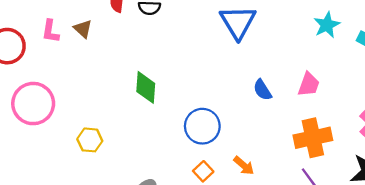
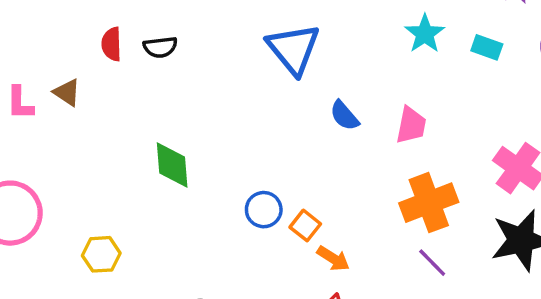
blue semicircle: (262, 90) -> (344, 116), moved
blue circle: (202, 126) -> (264, 210), size x0.7
orange square: (203, 171) -> (305, 226), moved

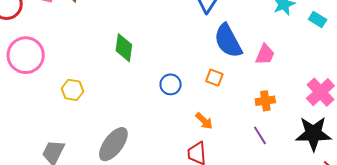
blue semicircle: (344, 116) -> (228, 41), size x1.8
orange cross: (429, 203) -> (265, 101), size x0.6
orange square: (305, 226) -> (214, 78), moved, turned -30

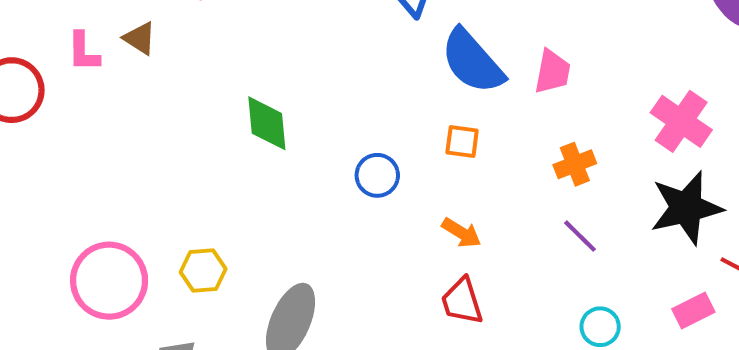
pink circle: (26, 55) -> (109, 281), moved
yellow hexagon: (72, 90) -> (203, 271), moved

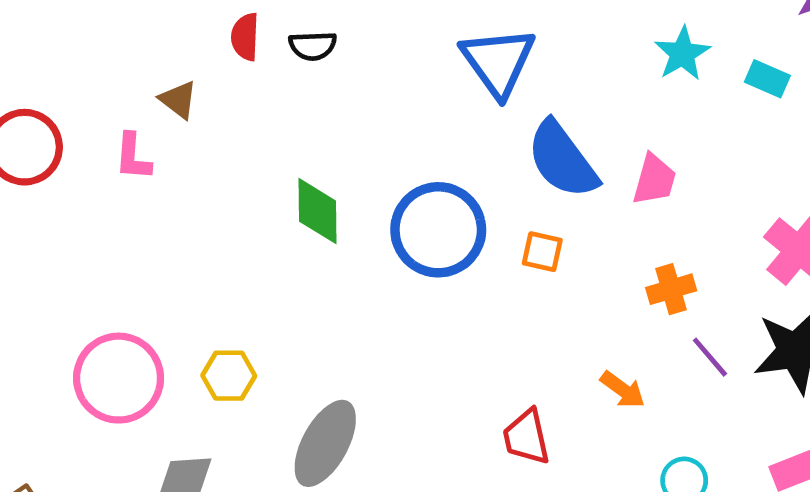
pink L-shape: (83, 52) -> (133, 157), moved
blue circle: (377, 175) -> (438, 230), moved, size x1.8
orange arrow: (461, 233) -> (623, 390), moved
purple line: (580, 236) -> (710, 357), moved

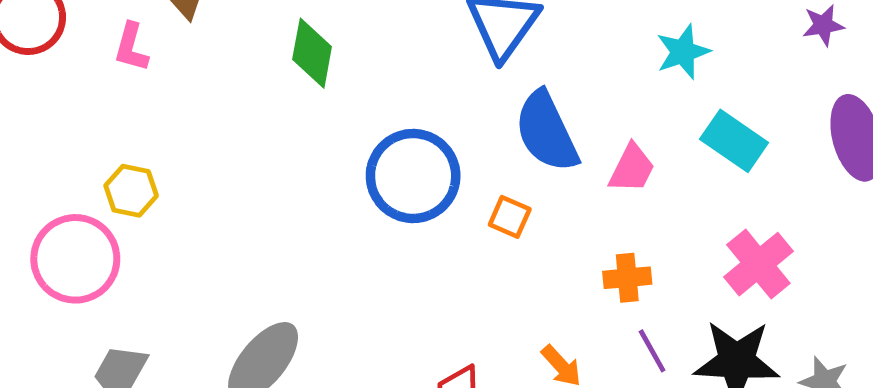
cyan rectangle: (767, 79) -> (734, 141), moved, size x1.5
green diamond: (318, 211) -> (312, 53), moved
yellow hexagon: (229, 376) -> (131, 191), moved

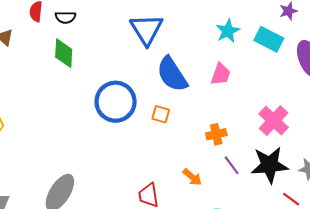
cyan rectangle: (734, 141) -> (269, 39), moved
pink trapezoid: (632, 168) -> (221, 74), moved

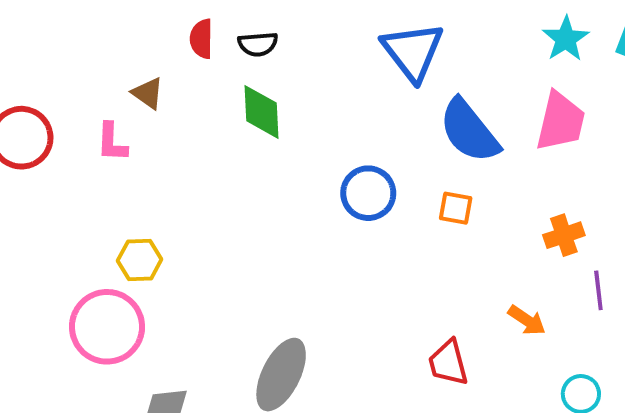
pink trapezoid: (221, 74) -> (561, 121), size x1.4
blue circle: (116, 102) -> (368, 193), size x0.7
purple line: (232, 165) -> (598, 290), turned 36

